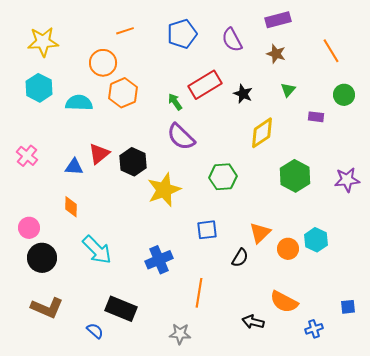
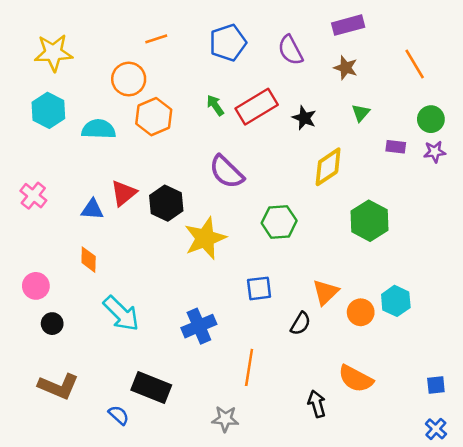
green arrow: (175, 102) -> (215, 105), moved
purple star: (347, 180) -> (435, 152), moved, size x0.7
black circle: (42, 258) -> (52, 324), size x0.6
black arrow: (253, 322) -> (317, 404), turned 60
blue cross: (314, 329) -> (436, 429), moved, turned -30

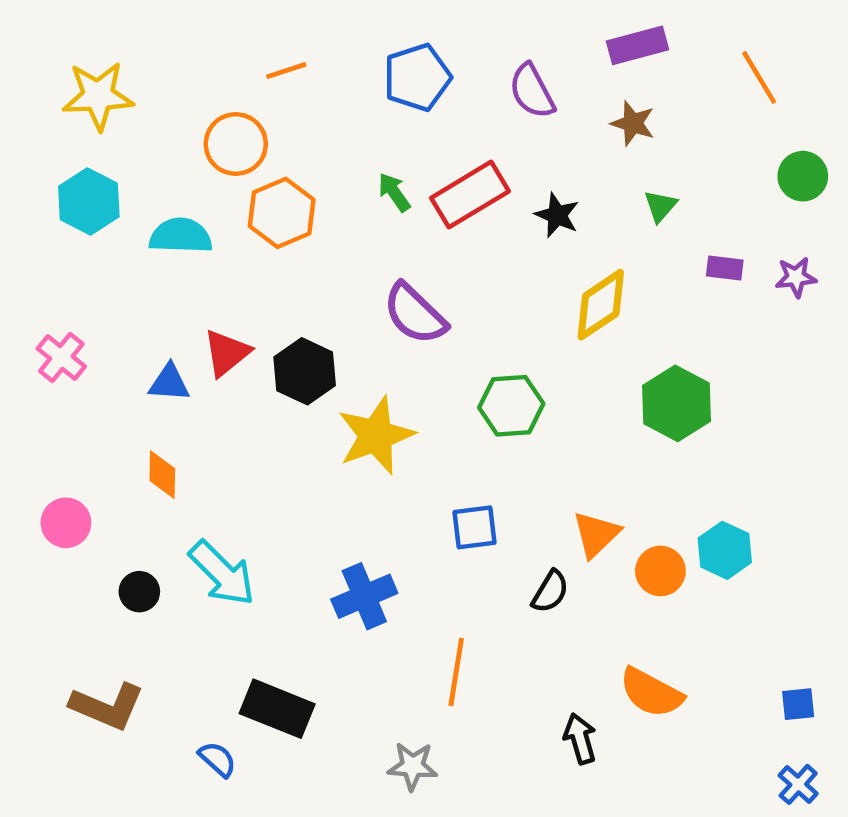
orange line: (415, 64) -> (759, 77), moved
green circle: (431, 119) -> (803, 176), moved
black circle: (52, 324) -> (139, 592), moved

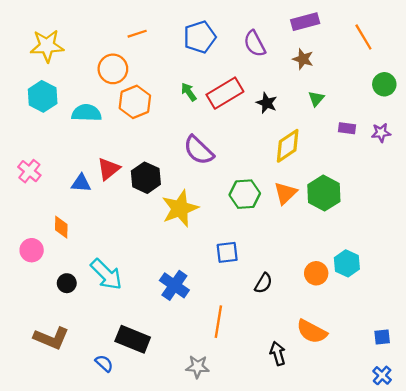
orange diamond: (162, 475) -> (61, 227), moved
orange triangle: (596, 534) -> (285, 193), moved
blue cross: (364, 596) -> (174, 285), turned -32

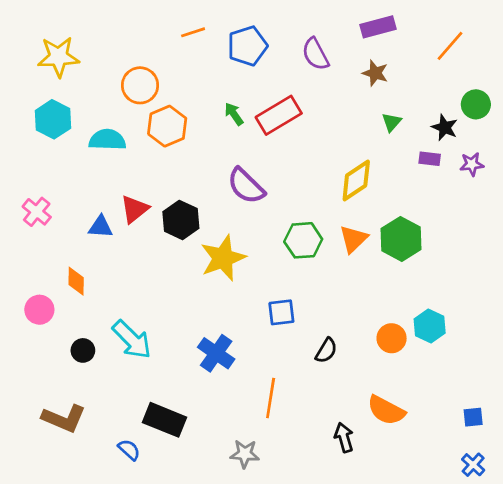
orange line: (137, 34) -> (193, 32), moved
orange line: (363, 37) -> (450, 46), turned 72
black star: (267, 103) -> (445, 127), moved

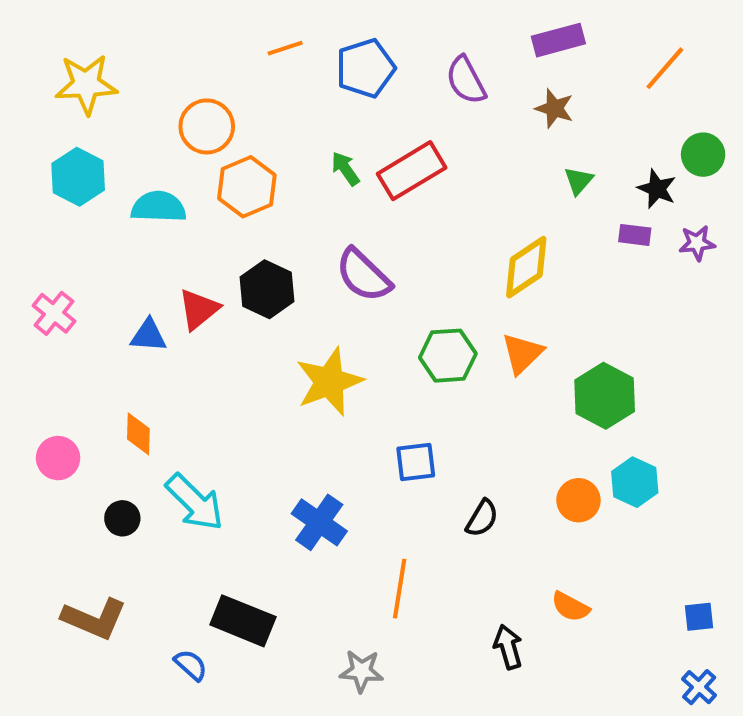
black hexagon: (181, 220) -> (267, 289), moved
green hexagon: (401, 239) -> (605, 396), moved
orange diamond: (76, 281) -> (138, 434), moved
orange semicircle: (386, 410) -> (570, 607), size x0.7

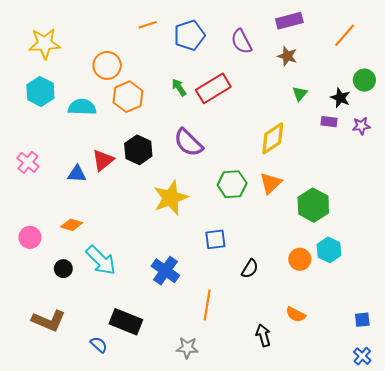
orange diamond: (138, 434) -> (72, 225), turned -75

